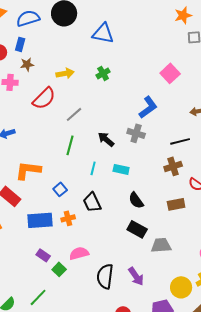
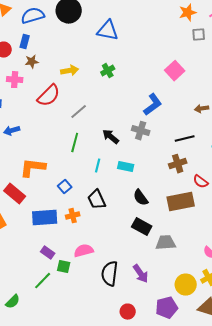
brown rectangle: (176, 204) -> (181, 202), size x1.5
green square: (59, 269) -> (64, 267), turned -32
green line: (38, 297) -> (43, 281), moved

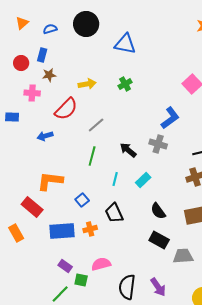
blue semicircle: (33, 16) -> (50, 29), size x0.6
blue arrow: (12, 131) -> (45, 136), moved
cyan rectangle: (126, 167) -> (143, 180), turned -56

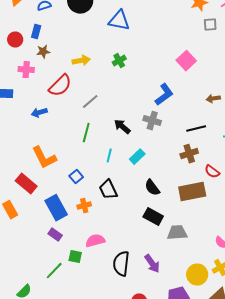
orange L-shape: (50, 181) -> (44, 158), turned -124
blue rectangle: (62, 231) -> (56, 208), turned 65
purple rectangle: (65, 266) -> (55, 235), moved

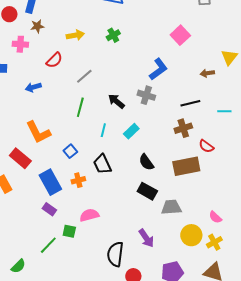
red semicircle: (60, 86) -> (54, 60), size x0.7
black semicircle: (121, 264) -> (115, 254), moved
yellow circle: (197, 275) -> (191, 235), moved

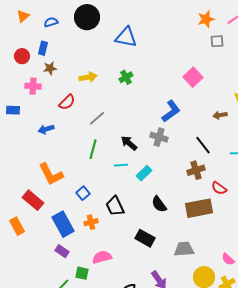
black line: (190, 103) -> (203, 145), turned 66
cyan line: (103, 130) -> (121, 165), moved, turned 72
black rectangle: (147, 191) -> (145, 238), moved

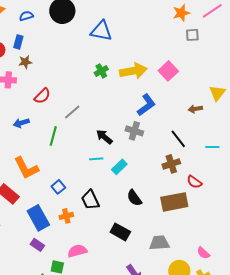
yellow arrow: (88, 77) -> (133, 71), moved, size x1.5
green line: (93, 149) -> (53, 136), moved

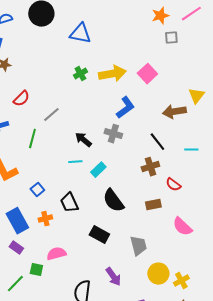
brown arrow: (195, 109) -> (174, 112), size x1.6
black semicircle: (134, 198) -> (113, 201), size x1.4
brown rectangle: (174, 202) -> (153, 205), size x0.6
gray trapezoid: (159, 243) -> (138, 246), turned 80
pink semicircle: (203, 253) -> (182, 227), moved, size x1.5

